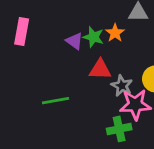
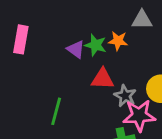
orange star: (115, 33) -> (118, 41), turned -30
green line: (55, 101) -> (56, 111), turned -65

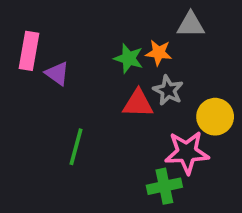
purple triangle: (76, 49) -> (57, 73), moved
gray star: (125, 96) -> (168, 90), moved

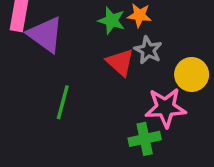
purple triangle: (57, 73) -> (45, 34), size x1.6
red triangle: (138, 104) -> (120, 62), turned 40

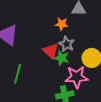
green star: (112, 21) -> (62, 58), moved

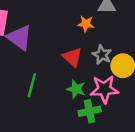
gray star: (67, 44) -> (102, 55), moved
green star: (62, 58) -> (76, 89), moved

